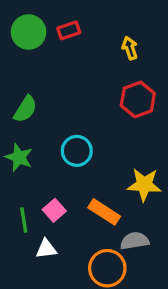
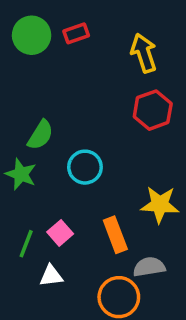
yellow arrow: (130, 48) -> (144, 53), size x1.5
green semicircle: (25, 109) -> (40, 135), moved
orange rectangle: (104, 212) -> (115, 235), turned 36
green line: (24, 220) -> (26, 244), turned 30

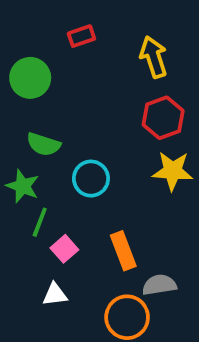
green circle: (32, 35) -> (30, 78), moved
green semicircle: (40, 135) -> (43, 144), turned 76
yellow star: (160, 204) -> (173, 171), moved
green line: (26, 244) -> (40, 222), moved

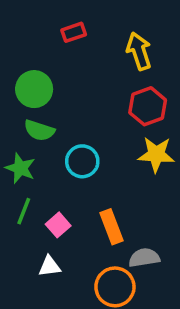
green circle: (30, 78) -> (34, 89), moved
green line: (40, 222) -> (24, 211), moved

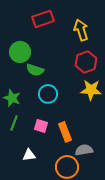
red rectangle: (74, 32) -> (43, 19), size x1.5
green semicircle: (39, 130) -> (35, 70), moved
pink square: (58, 225) -> (41, 126), moved, turned -32

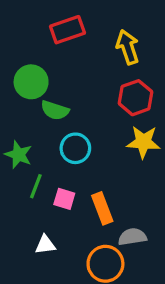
green line: (14, 123) -> (36, 186), moved

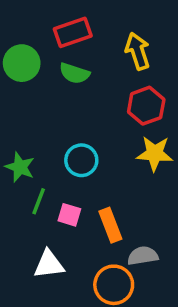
green circle: (31, 82) -> (22, 63), moved
green semicircle: (55, 110) -> (75, 73), moved
white triangle: (45, 245) -> (49, 264), size x1.4

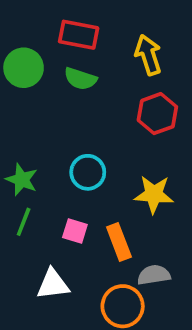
red rectangle: (73, 32) -> (79, 35), turned 30
yellow star: (155, 153) -> (154, 194), moved
green line: (39, 201) -> (24, 222), moved

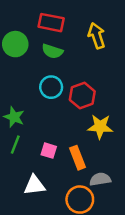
red hexagon: (157, 114) -> (82, 96), moved
cyan circle: (88, 172) -> (51, 87), moved

